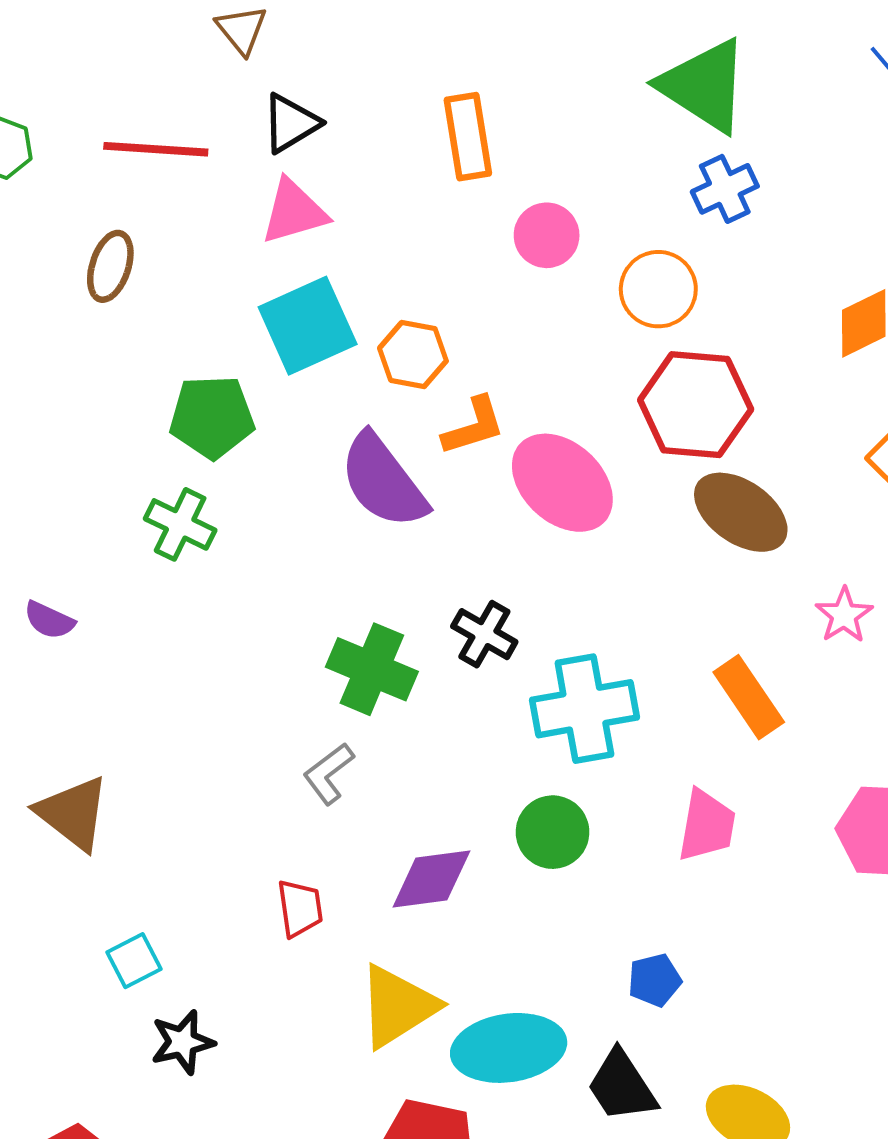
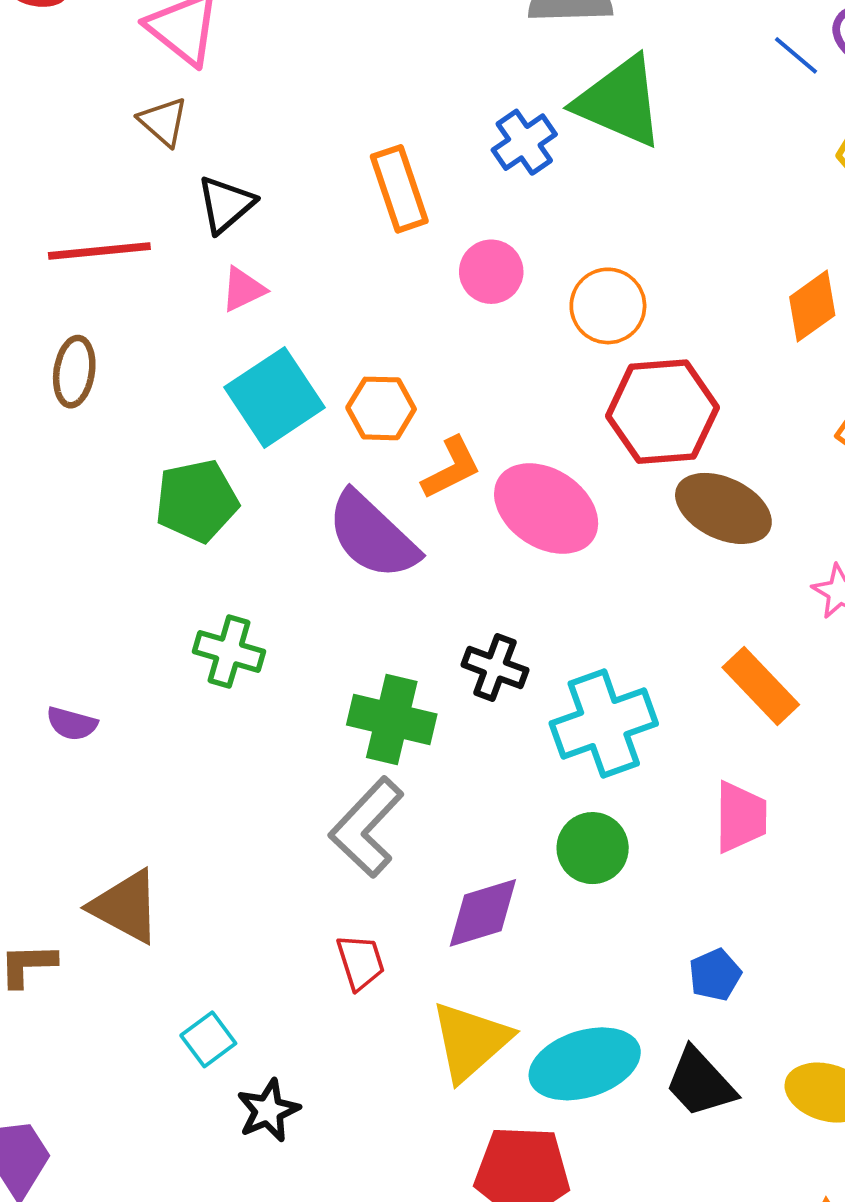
blue cross: (725, 189) -> (524, 142), moved
pink triangle: (294, 212) -> (243, 289), size x0.7
green cross: (180, 524) -> (229, 651), moved
gray L-shape: (329, 773) -> (367, 827), size x1.6

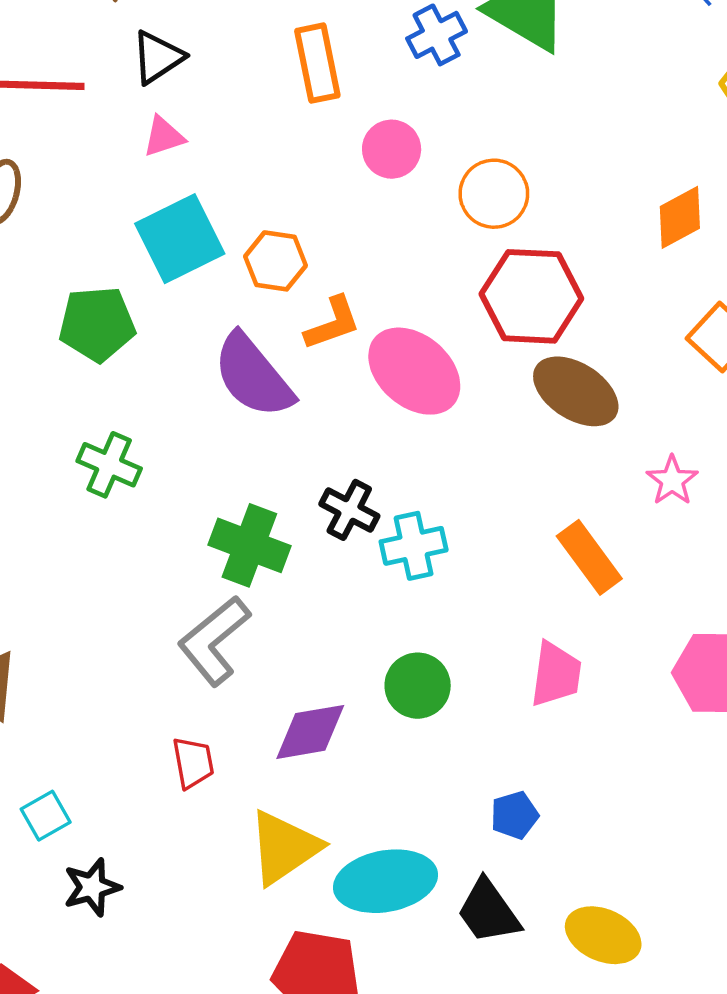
cyan cross: (604, 723) -> (414, 546), moved, size x0.7

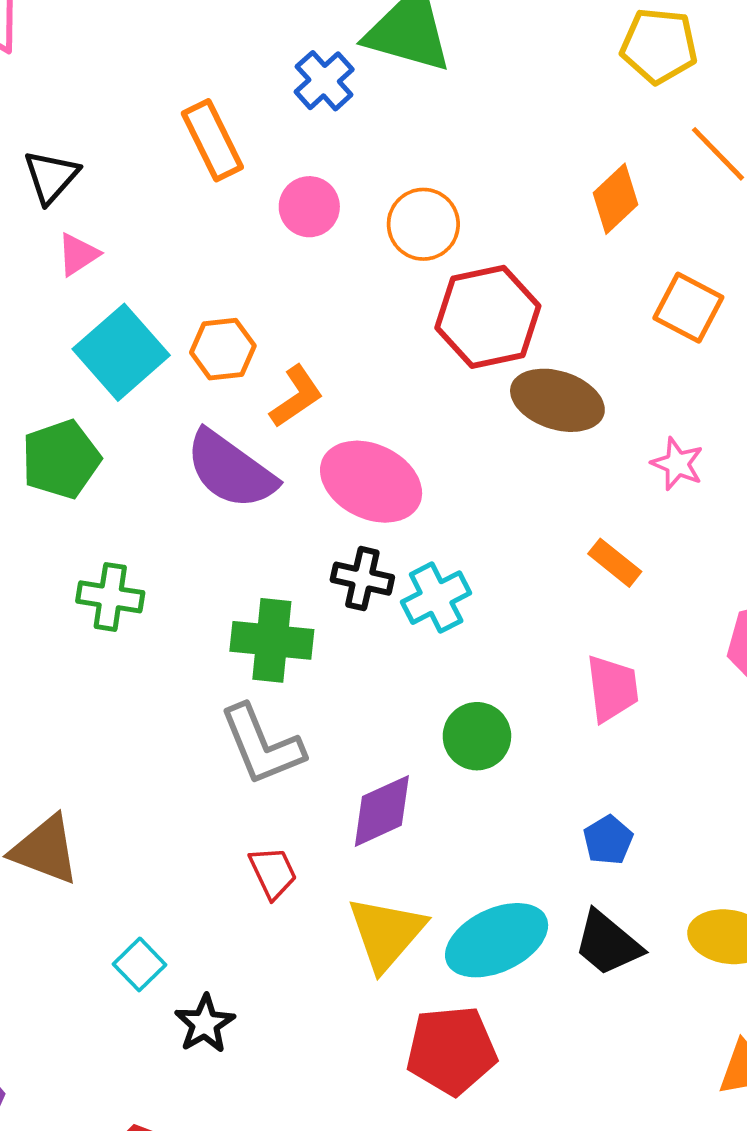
pink ellipse: (414, 371) -> (371, 482), moved
orange rectangle: (589, 557) -> (615, 563), size x0.7
gray L-shape: (214, 641) -> (262, 745), turned -58

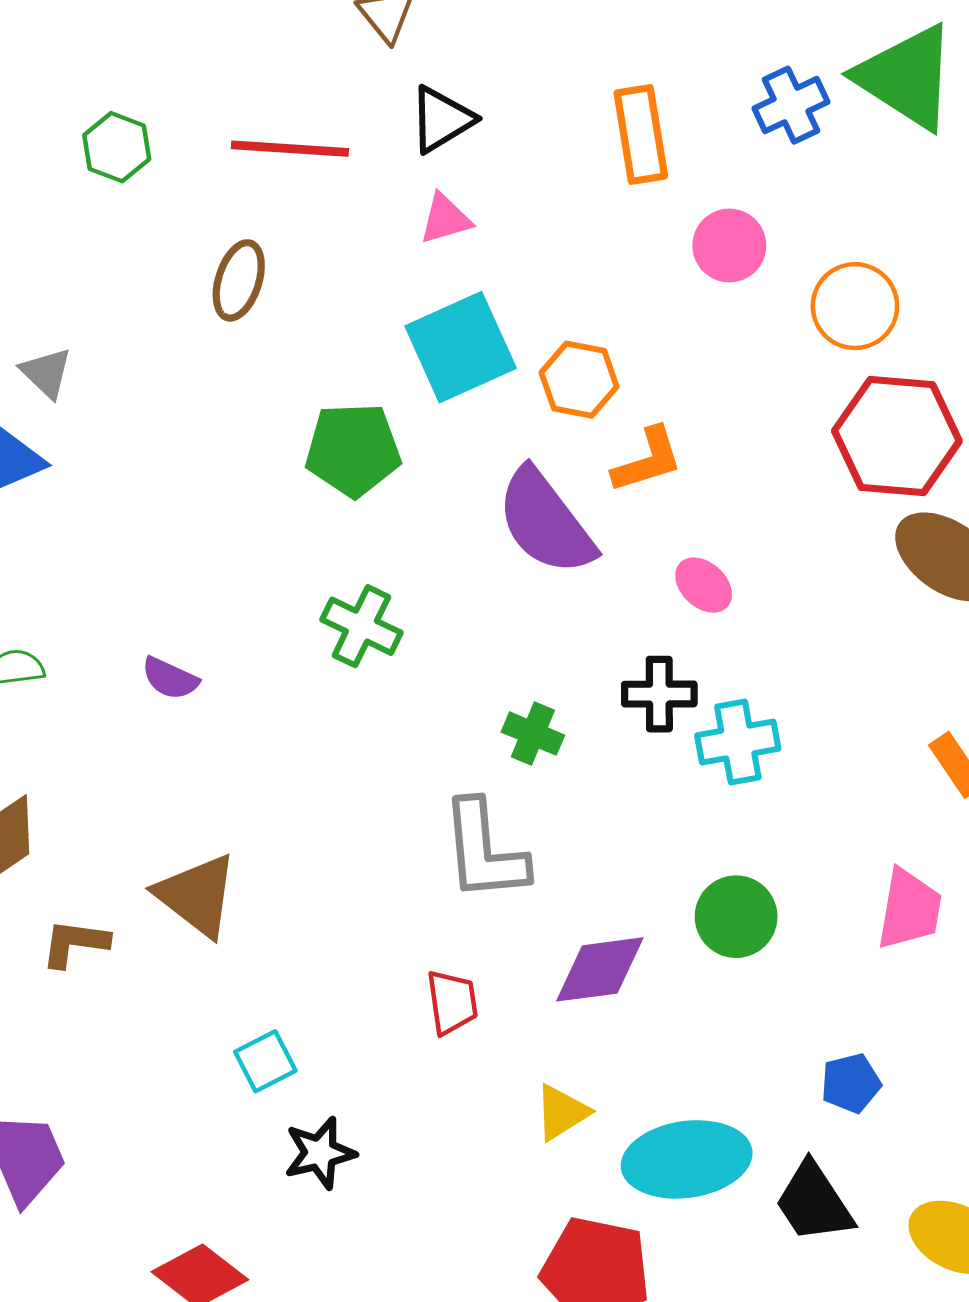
pink ellipse: (371, 482) -> (704, 585), size x0.5
black cross: (362, 579) -> (659, 694), turned -30
green cross: (272, 640) -> (533, 734), size x0.6
yellow triangle: (386, 933) -> (562, 1112), size x0.6

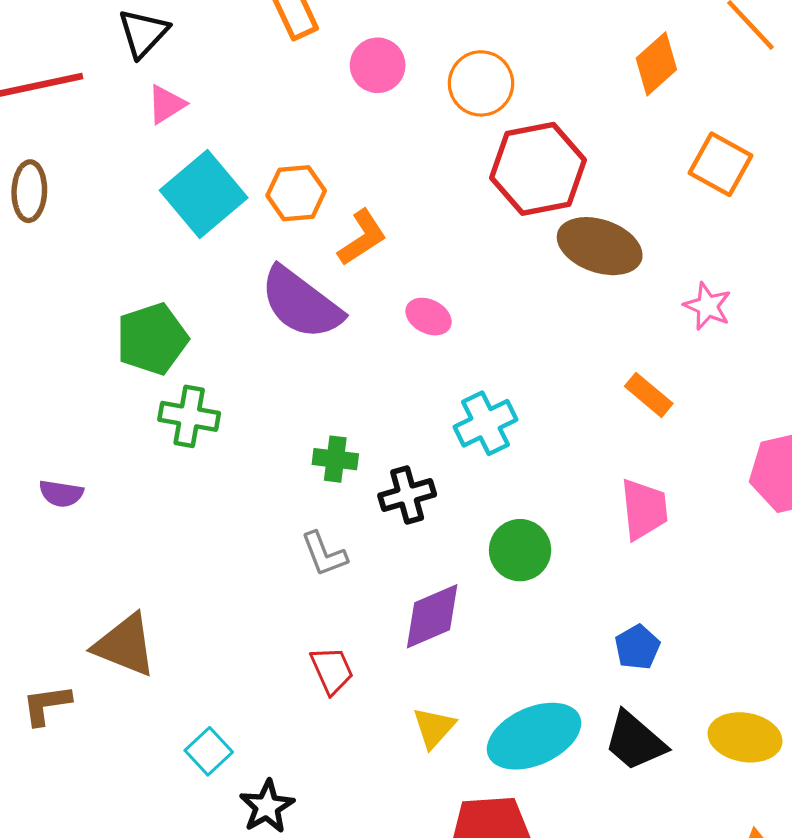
green pentagon: (353, 450) -> (152, 339), moved
black cross: (659, 694) -> (407, 495), moved
gray L-shape: (484, 851) -> (324, 554), size x0.6

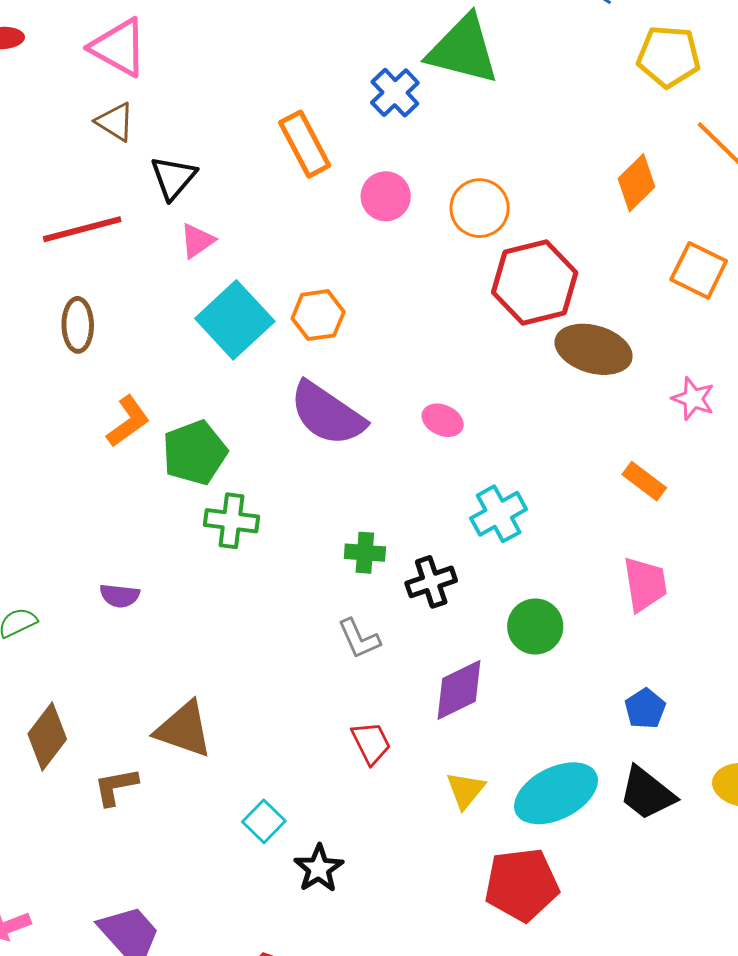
orange L-shape: (362, 238) -> (128, 421), moved

